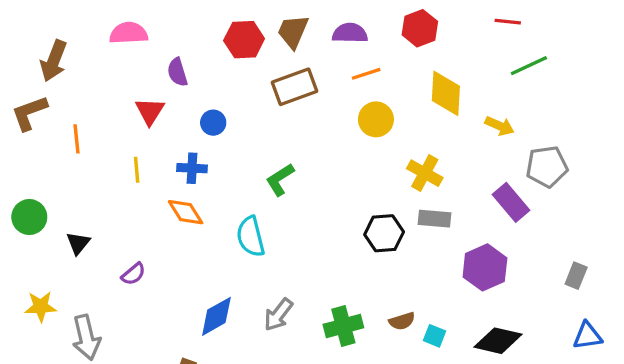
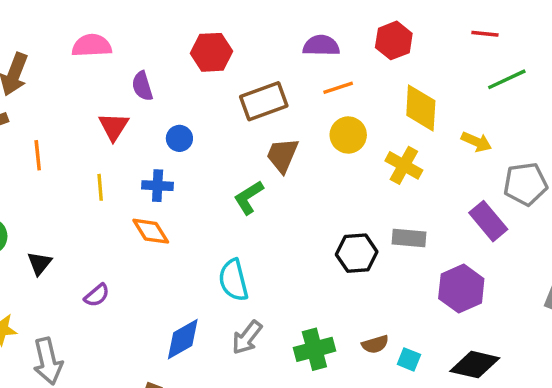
brown trapezoid: (293, 31) -> (282, 155), moved
yellow cross: (425, 173) -> (404, 165), moved
cyan semicircle: (251, 237) -> (233, 280), moved

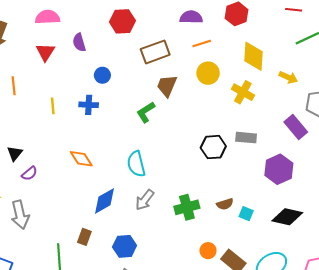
red triangle: (114, 127) -> (45, 52), moved
orange diamond: (151, 231) -> (81, 159), moved
purple semicircle: (97, 295) -> (30, 173), moved

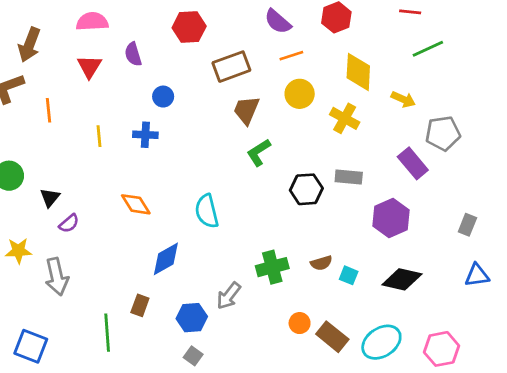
purple semicircle: (191, 17) -> (278, 21), turned -140
green L-shape: (146, 112) -> (259, 152), moved
gray arrow: (145, 200) -> (229, 296), moved

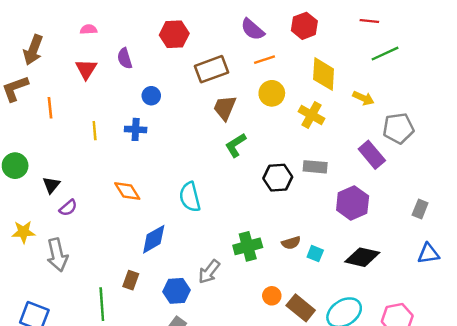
pink semicircle: (92, 21) -> (89, 29), size x0.6

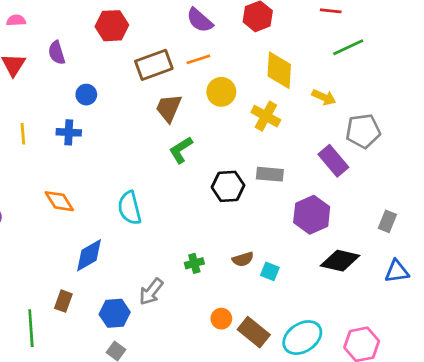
orange line: (265, 60) -> (198, 59), moved
green cross: (248, 246) -> (194, 263), size x0.6
black diamond: (362, 257) -> (340, 261), moved

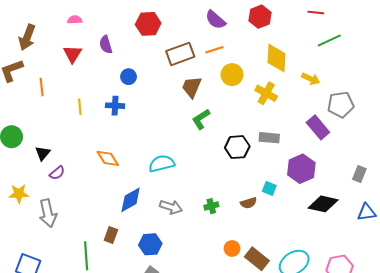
cyan semicircle: (130, 208) -> (162, 164), turned 90
cyan square: (270, 271) -> (269, 188), moved
gray arrow: (151, 292) -> (171, 207), moved, turned -110

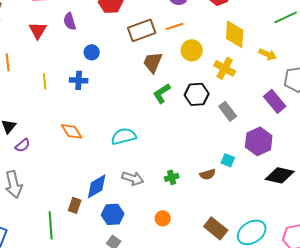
gray rectangle: (269, 138) -> (228, 111), turned 48
black hexagon: (237, 147) -> (197, 94), moved
blue diamond: (131, 200) -> (97, 186), moved
orange circle: (232, 248) -> (163, 218), moved

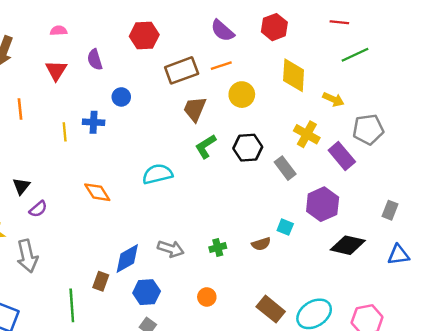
yellow cross: (225, 68) -> (307, 134), moved
blue cross: (79, 80) -> (94, 122), moved
cyan semicircle: (124, 136) -> (157, 174), moved

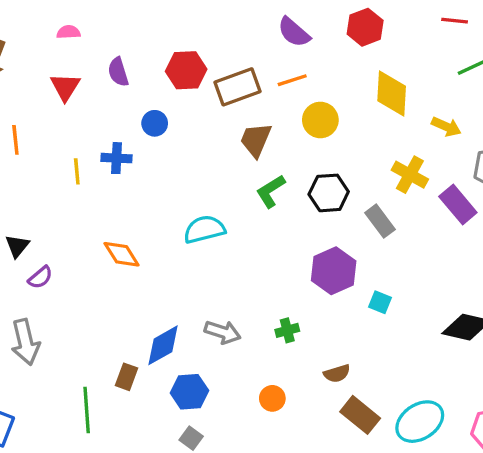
red hexagon: (144, 35) -> (186, 70), moved
purple hexagon: (323, 204) -> (334, 271), moved
brown semicircle: (261, 244) -> (337, 374), moved

